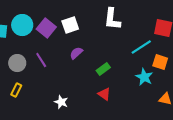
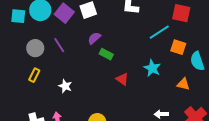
green rectangle: (103, 69) -> (106, 54), moved, turned 64
cyan star: (144, 77) -> (152, 68), moved
white star: (61, 102) -> (65, 86), moved

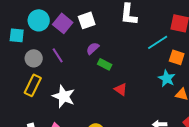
cyan square: (18, 16) -> (17, 35), moved
cyan star: (152, 68) -> (167, 78), moved
yellow rectangle: (34, 75) -> (33, 85), size x1.5
white star: (65, 86) -> (64, 96), size x1.6

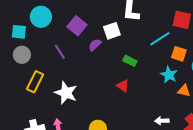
white square: (87, 20) -> (112, 31), moved
purple square: (63, 23) -> (77, 26), moved
gray circle: (34, 58) -> (22, 55), moved
green rectangle: (105, 64) -> (130, 61), moved

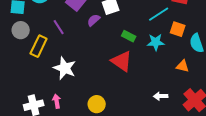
cyan star: (169, 75) -> (156, 42), moved, turned -30
yellow rectangle: (35, 82) -> (39, 46), moved
red triangle: (123, 86) -> (122, 61), size x1.6

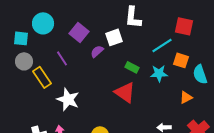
yellow rectangle: (39, 46) -> (42, 77), turned -60
orange triangle: (183, 66) -> (186, 97), turned -40

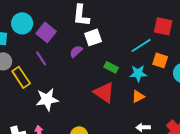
white L-shape: (133, 17) -> (81, 15), moved
purple square: (79, 32) -> (46, 32), moved
orange triangle: (186, 97) -> (138, 96), moved
white star: (68, 99) -> (47, 99), turned -30

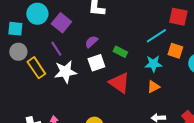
white square: (93, 37) -> (96, 63), moved
green rectangle: (111, 67) -> (120, 52), moved
white star: (47, 99) -> (65, 72), moved

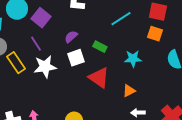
cyan line: (156, 36) -> (121, 19), moved
orange square: (175, 51) -> (155, 34), moved
orange triangle: (153, 87) -> (129, 91), moved

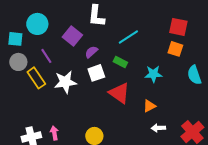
purple square: (41, 18) -> (72, 36), moved
cyan line: (121, 19) -> (128, 37), moved
purple line: (36, 44) -> (46, 56), moved

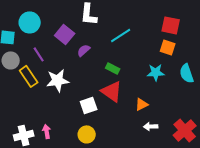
green rectangle: (120, 62) -> (113, 68), moved
white square: (96, 73) -> (89, 105), moved
cyan star: (153, 74) -> (156, 72), moved

